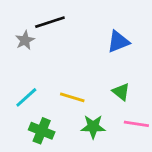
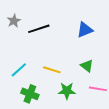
black line: (50, 22) -> (39, 29), moved
gray star: (25, 40) -> (14, 21), moved

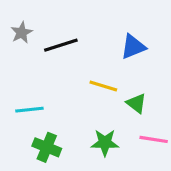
cyan line: (19, 70) -> (29, 110), turned 36
yellow line: (52, 70) -> (103, 86), moved

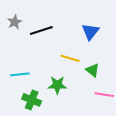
blue triangle: (133, 47) -> (90, 32), turned -30
green star: (105, 143) -> (57, 85), moved

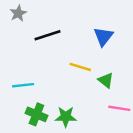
gray star: (15, 22) -> (18, 13), moved
green star: (57, 85) -> (66, 117), moved

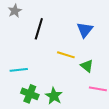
black line: (47, 35) -> (39, 29), turned -55
green star: (66, 117) -> (54, 96), turned 30

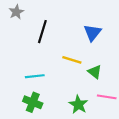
cyan line: (19, 70) -> (35, 76), moved
green star: (54, 96) -> (78, 104), moved

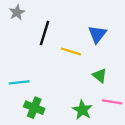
yellow line: (72, 60) -> (71, 51), moved
cyan line: (35, 76) -> (19, 82), moved

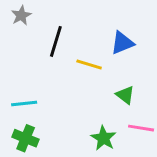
blue triangle: (97, 34) -> (122, 43), turned 30
green cross: (34, 108) -> (26, 138), moved

